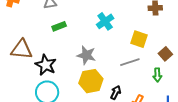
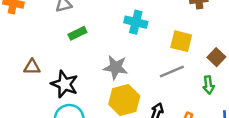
cyan cross: (105, 21) -> (136, 22), turned -36
brown triangle: (22, 49) -> (32, 67), size x0.6

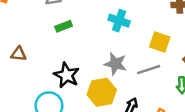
gray star: (116, 67) -> (115, 64), moved
black star: (65, 84) -> (67, 75), moved

